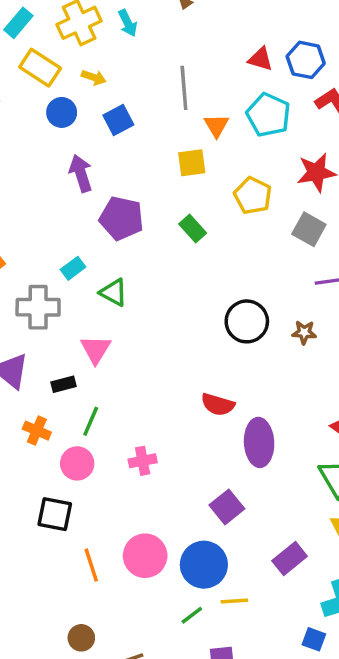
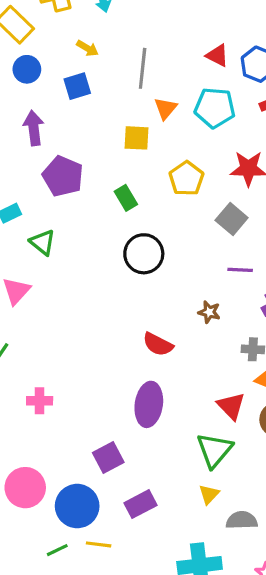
yellow arrow: (94, 77) -> (88, 48), moved
cyan pentagon: (268, 115) -> (215, 108), turned -30
black circle: (247, 321) -> (144, 254), moved
red semicircle: (218, 404) -> (158, 344), moved
purple rectangle: (290, 559) -> (141, 504), moved

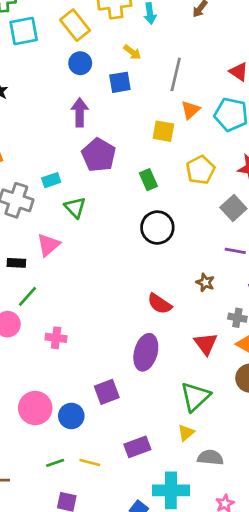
red triangle: (231, 406) -> (206, 344), moved
purple rectangle: (141, 504) -> (137, 447), moved
blue circle: (77, 506) -> (71, 416), moved, size x0.7

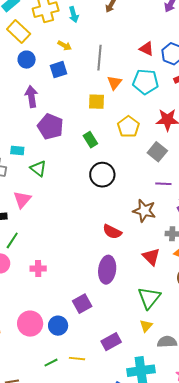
cyan rectangle: (51, 180) -> (17, 150), turned 32
brown star: (205, 282) -> (144, 211), size x1.6

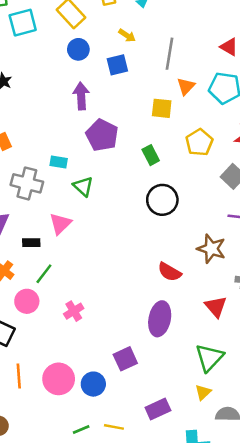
pink cross: (38, 269) -> (74, 311), turned -35

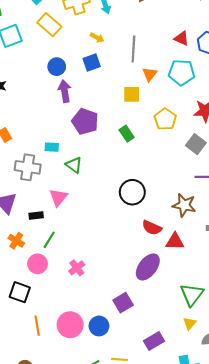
blue circle: (78, 49) -> (57, 67), moved
black circle: (162, 200) -> (132, 192), moved
red triangle: (216, 307) -> (175, 241), moved, turned -42
purple ellipse: (160, 319) -> (148, 267), turned 32

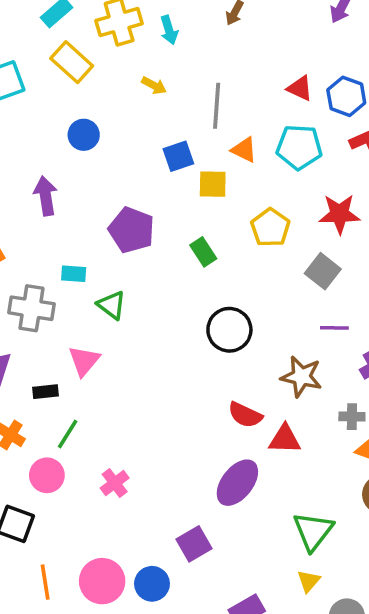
blue square: (92, 63) -> (178, 156), moved
orange triangle: (150, 74) -> (244, 150), turned -42
purple arrow: (65, 91) -> (46, 196), moved
black circle: (132, 192) -> (229, 330), moved

